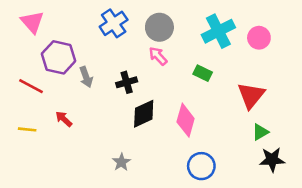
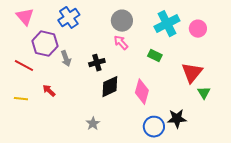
blue cross: (114, 23) -> (69, 18), moved
green triangle: (260, 132) -> (204, 93), moved, turned -32
black star: (272, 160) -> (177, 119), moved

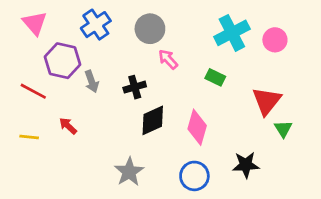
gray circle: (122, 21) -> (150, 29), moved
gray star: (93, 124) -> (129, 172), size x1.5
blue circle: (154, 127) -> (194, 176), moved

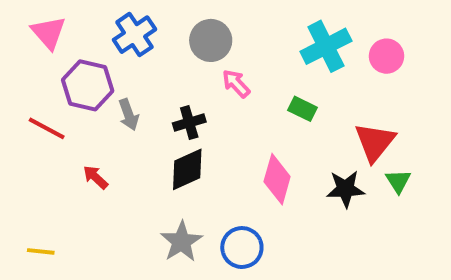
black diamond: (153, 120) -> (187, 169), moved
yellow line: (29, 137) -> (41, 251), moved
black star: (246, 165) -> (345, 189), moved
blue circle: (194, 176) -> (242, 248), moved

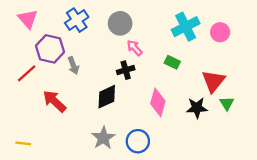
black cross: (189, 122) -> (126, 70), moved
red line: (47, 128) -> (27, 73), turned -70
red arrow: (95, 177) -> (54, 101), size x1.6

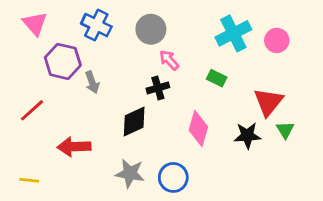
blue cross: (77, 20) -> (96, 25), turned -30
red line: (27, 73) -> (32, 110), moved
red arrow: (54, 101) -> (74, 147), moved, turned -45
gray star: (103, 138) -> (130, 173), turned -30

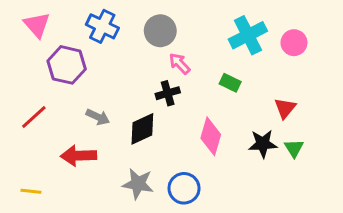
gray arrow: (92, 82) -> (98, 117), moved, turned -45
red triangle: (268, 102) -> (285, 108), size x0.7
green triangle: (285, 130) -> (294, 148), moved

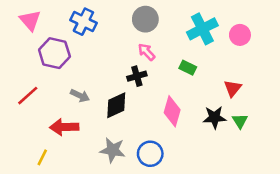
gray circle: (160, 31) -> (145, 19), moved
yellow line: (31, 191) -> (42, 157), moved, turned -70

